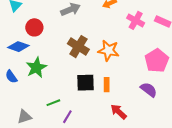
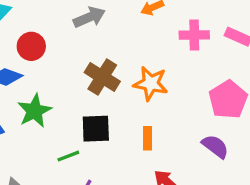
pink cross: (136, 20) -> (194, 35), turned -30
black square: (85, 83) -> (96, 129), moved
green line: (53, 103) -> (68, 156), moved

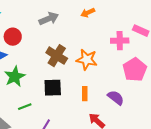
pink cross: (194, 35) -> (120, 41), moved
purple semicircle: (215, 146) -> (116, 98), moved
green line: (68, 156) -> (25, 107), moved

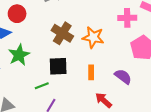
green line: (25, 107) -> (42, 86), moved

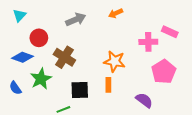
brown cross: (62, 33) -> (64, 57), moved
orange rectangle: (91, 72) -> (108, 85), moved

